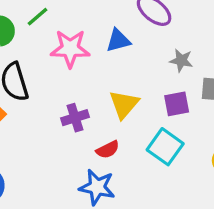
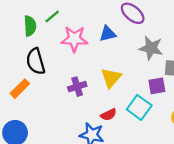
gray star: (181, 60) -> (151, 48), size x1.5
purple square: (177, 104) -> (157, 86), moved
red semicircle: (108, 150) -> (109, 115), moved

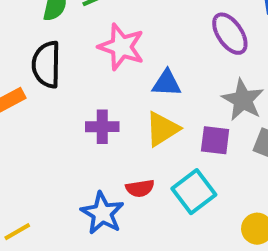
blue triangle: (108, 34) -> (167, 83), moved
purple square: (157, 86) -> (215, 140), moved

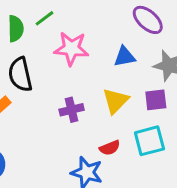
blue triangle: (167, 83) -> (125, 57), moved
cyan square: (194, 192) -> (149, 141), turned 36

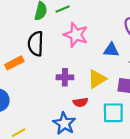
red semicircle: (110, 148) -> (80, 102), moved

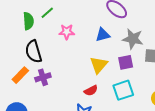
pink star: (76, 35) -> (67, 32), size x0.7
purple cross: (65, 77) -> (43, 77), moved

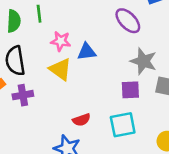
green line: (47, 13) -> (39, 14), turned -64
blue triangle: (103, 35) -> (87, 52), moved
yellow triangle: (99, 65) -> (60, 69), moved, turned -42

